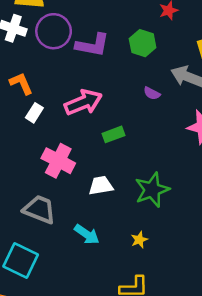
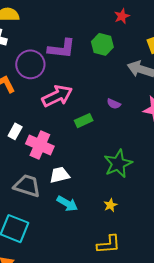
purple circle: (54, 31) -> (30, 64), moved
purple semicircle: (152, 93) -> (114, 104), moved
white rectangle: (34, 113) -> (15, 131), moved
white trapezoid: (101, 186) -> (60, 175), moved

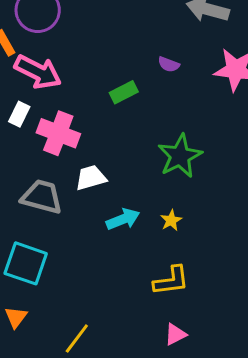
pink arrow: (57, 96) -> (38, 72), moved, turned 56
cyan arrow: (67, 204) -> (123, 219), moved, turned -50

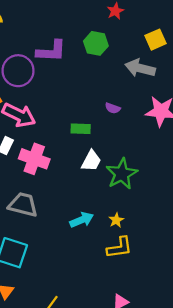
green rectangle: (124, 92) -> (81, 129), turned 30
white trapezoid: (91, 178) -> (91, 161), moved, turned 135
yellow L-shape: (171, 281) -> (120, 248), moved

